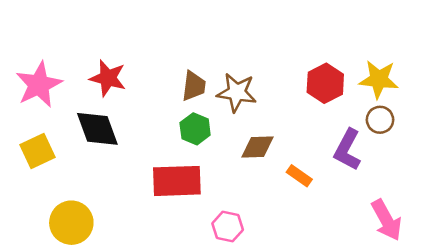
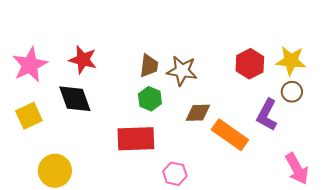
orange rectangle: (299, 176) -> (230, 135), size x1.8

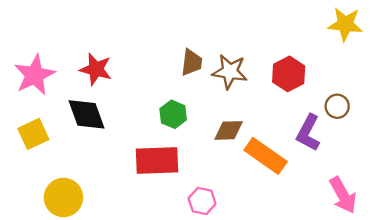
yellow star: (291, 61) -> (345, 24), moved
brown trapezoid: (149, 66) -> (192, 62), moved
brown star: (182, 71) -> (230, 72), moved

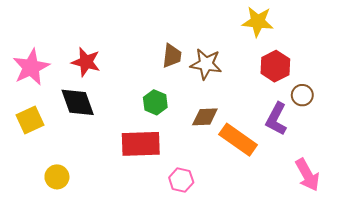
yellow star: (345, 24) -> (258, 22), moved
red hexagon: (289, 74) -> (275, 66), moved
yellow circle: (63, 197) -> (57, 177), size x0.7

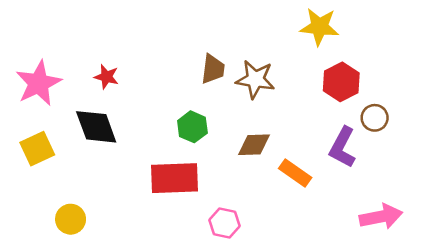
red star: (86, 62) -> (106, 77), size x0.7
orange rectangle: (238, 140) -> (295, 173), size x0.7
pink arrow: (307, 175) -> (381, 217), turned -72

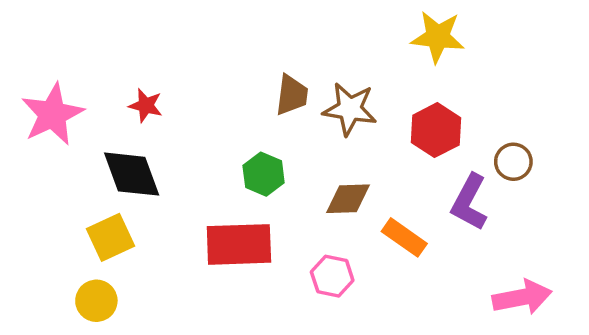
red hexagon: (341, 82) -> (436, 130), moved
yellow square: (37, 149) -> (110, 237), moved
pink hexagon: (224, 223) -> (332, 276), moved

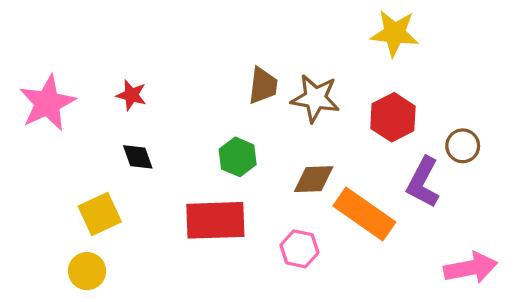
black diamond: (132, 174) -> (138, 157), moved, size x0.6
orange rectangle: (404, 237) -> (364, 214), size x1.5

